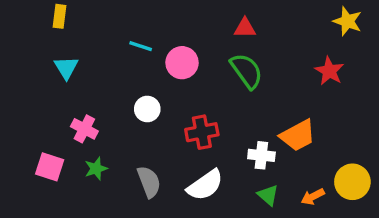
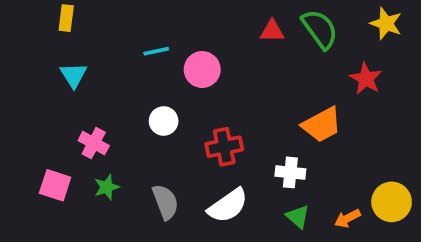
cyan line: (141, 46) -> (156, 51), turned -30
green semicircle: (247, 71) -> (320, 29), moved
orange trapezoid: (298, 135) -> (322, 125), moved

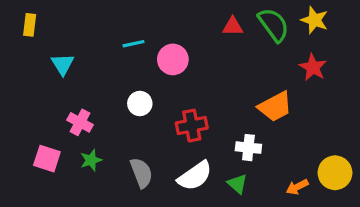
yellow rectangle: (66, 18) -> (30, 25), moved
yellow star: (386, 24) -> (315, 20), moved
green triangle: (298, 217) -> (237, 184), moved

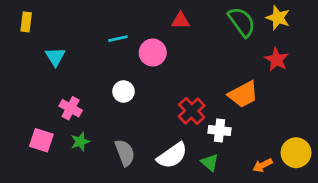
red triangle: (233, 26) -> (181, 21), moved
red cross: (192, 126) -> (192, 111), moved, turned -32

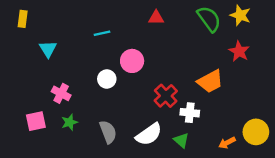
pink circle: (153, 53) -> (132, 61), moved
pink square: (41, 140) -> (36, 121), turned -30

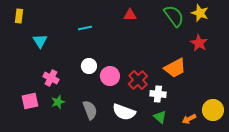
pink circle: (132, 61) -> (110, 76), moved
white semicircle: (149, 134) -> (124, 112), turned 55
green triangle: (181, 140) -> (160, 117), moved

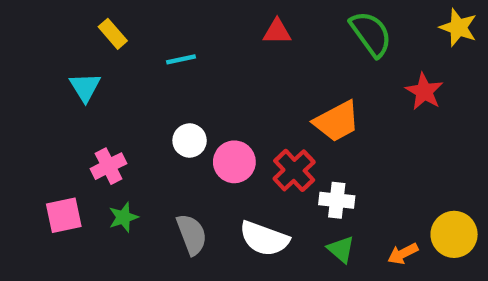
yellow star: (200, 13) -> (458, 27), moved
yellow rectangle: (19, 16) -> (113, 34), moved, turned -48
orange trapezoid: (175, 68) -> (337, 121), moved
pink cross: (51, 78) -> (108, 166), turned 35

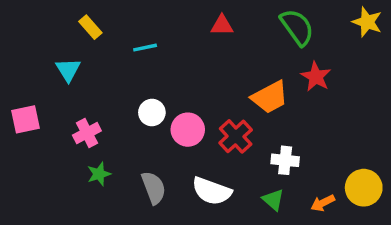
red star: (424, 91) -> (316, 77), moved
white cross: (337, 200) -> (285, 160), moved
pink square: (64, 215) -> (25, 119), moved

